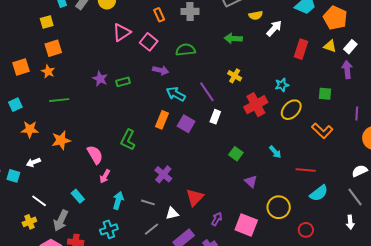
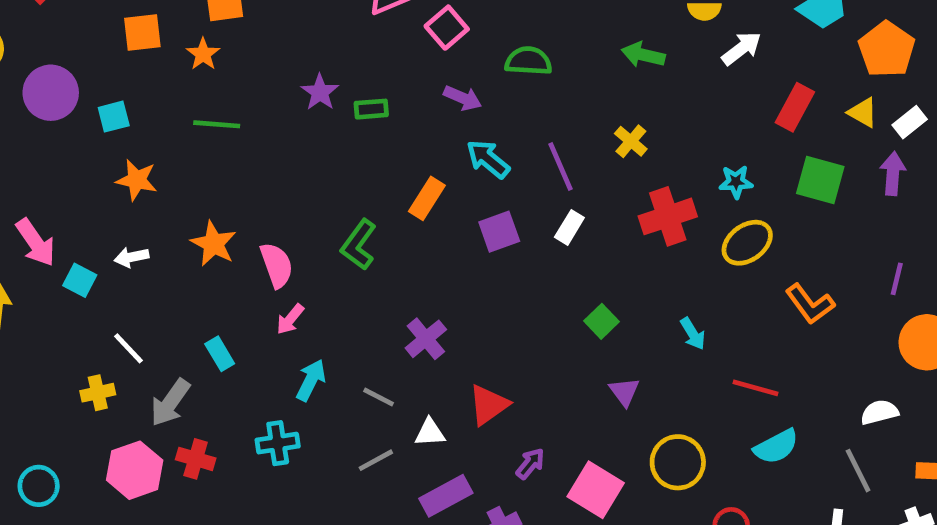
green square: (325, 94) -> (820, 180), moved, size x1.5
orange rectangle: (162, 120) -> (427, 198), moved
purple square: (186, 124) -> (499, 232), turned 30
orange star: (61, 140) -> (213, 244), moved, turned 30

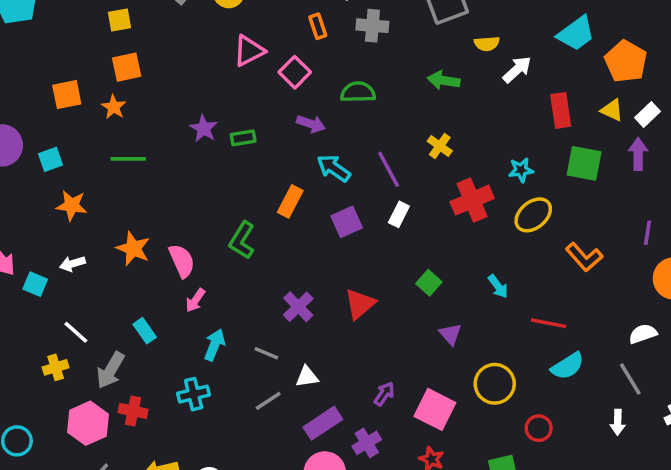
red rectangle: (795, 107) -> (561, 110), turned -32
red triangle: (489, 405) -> (360, 304), moved

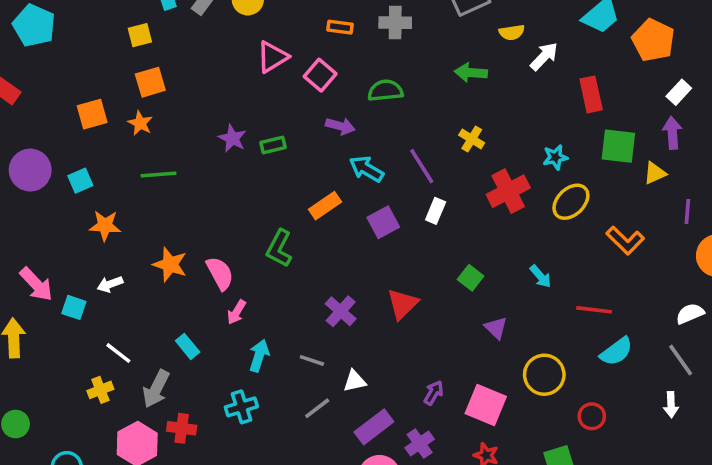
orange rectangle: (318, 26) -> (340, 27), turned -60
yellow triangle: (612, 110) -> (655, 173), moved, turned -45
orange rectangle: (290, 201) -> (325, 206), turned 32

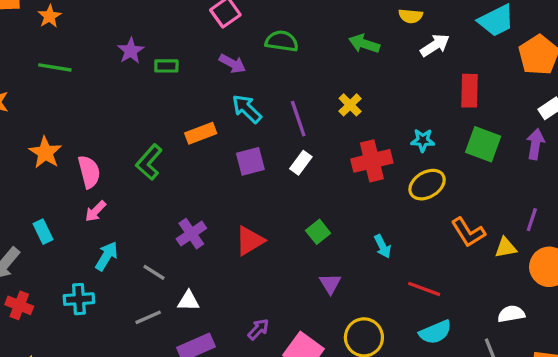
yellow triangle: (655, 173) -> (506, 248), moved

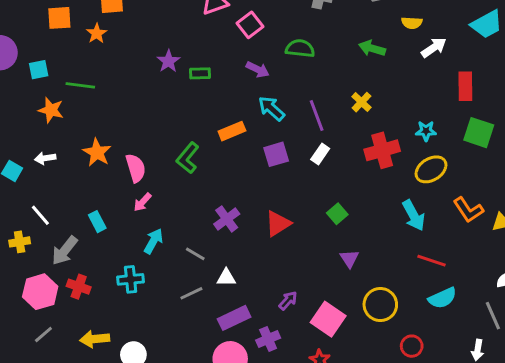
green line: (55, 67) -> (80, 85), moved
cyan arrow: (383, 246) -> (414, 215), moved, size x1.5

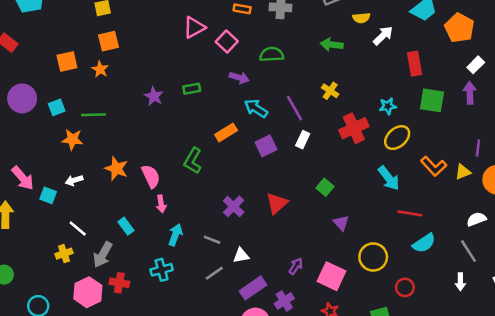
purple star: (168, 61) -> (154, 96), moved
pink arrow: (142, 202) -> (161, 204), turned -42

